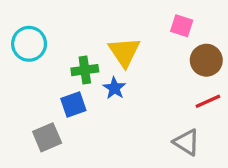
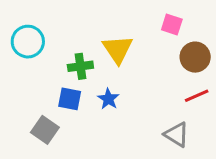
blue star: (114, 88) -> (108, 99), moved
blue square: (73, 105) -> (70, 99), turned 30
gray square: (47, 137) -> (45, 130), turned -32

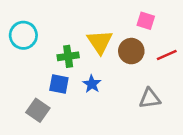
brown circle: (195, 57) -> (131, 51), moved
red line: (197, 96) -> (167, 55), moved
gray triangle: (177, 134) -> (150, 98), moved, turned -40

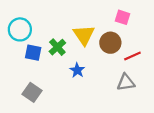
red line: (167, 55) -> (132, 56), moved
green cross: (68, 56) -> (57, 47), turned -35
blue square: (59, 84) -> (33, 53), moved

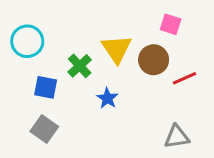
blue square: (33, 53) -> (46, 87), moved
gray triangle: (126, 82) -> (177, 137), moved

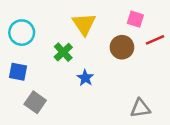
yellow triangle: (117, 49) -> (84, 24), moved
red line: (184, 78) -> (155, 40), moved
blue square: (46, 87) -> (18, 72), moved

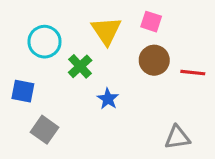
pink square: (135, 19) -> (151, 22), moved
cyan circle: (22, 33) -> (45, 42), moved
red line: (155, 40) -> (193, 73), moved, turned 30

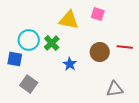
yellow triangle: (106, 31) -> (69, 20), turned -45
cyan circle: (45, 42) -> (29, 40), moved
brown circle: (154, 60) -> (100, 52), moved

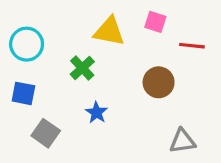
cyan circle: (29, 40) -> (27, 44), moved
red line: (125, 47) -> (192, 46), moved
blue star: (70, 64) -> (97, 113), moved

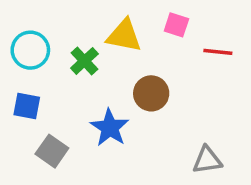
green cross: (82, 68) -> (84, 61), moved
brown circle: (159, 82) -> (151, 93), moved
blue star: (97, 113) -> (110, 128), size x1.5

